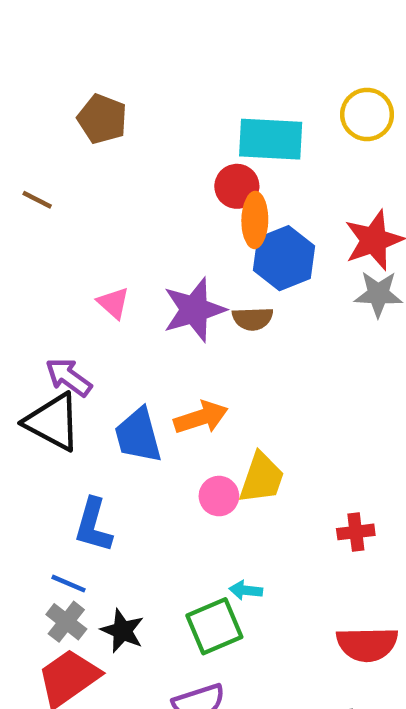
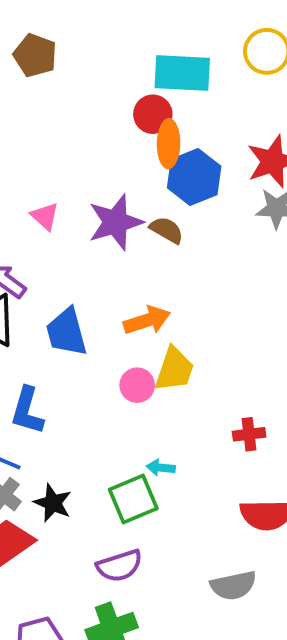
brown semicircle: (253, 319) -> (167, 230), turned -148
orange arrow: (201, 417) -> (147, 320), moved
red cross: (356, 532) -> (249, 434), moved

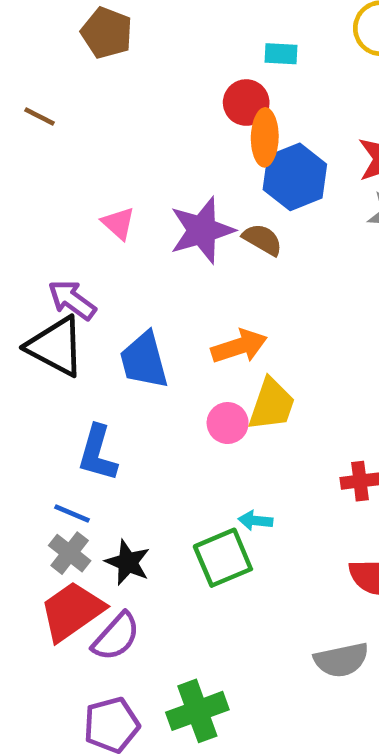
cyan rectangle: (182, 73) -> (281, 54), size x0.5
purple semicircle: (119, 566) -> (116, 637), moved, turned -30

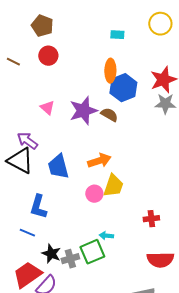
red circle: (246, 103) -> (48, 56), moved
gray cross: (70, 553) -> (70, 259), moved, turned 36

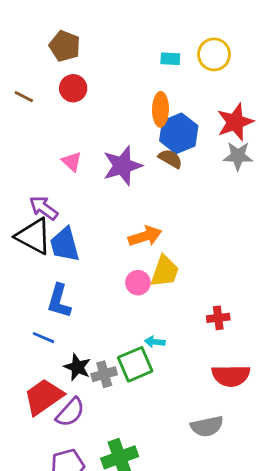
yellow circle: (160, 24) -> (214, 54), moved
brown semicircle: (109, 115) -> (170, 159), moved
blue trapezoid: (58, 167) -> (65, 245), moved

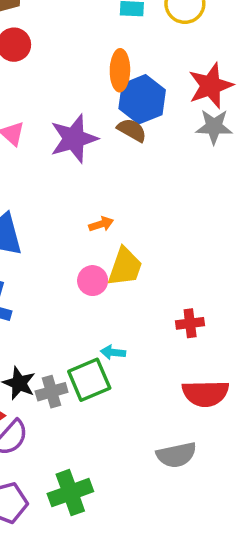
orange arrow: (145, 236) -> (101, 224), size x0.6

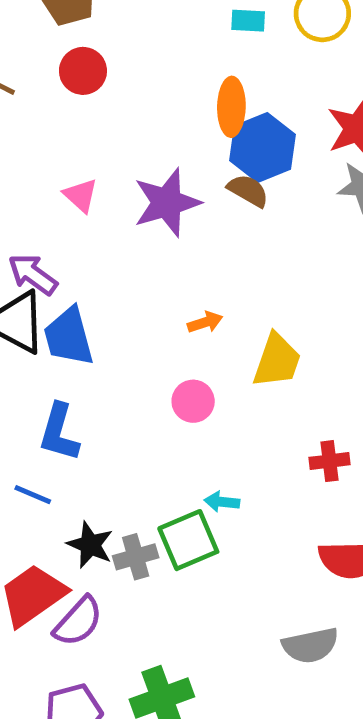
yellow trapezoid: (125, 267) -> (277, 361), moved

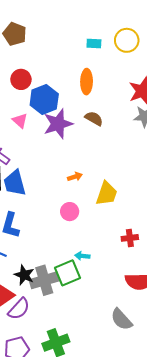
red circle: (83, 71) -> (21, 79), moved
blue hexagon: (262, 147) -> (44, 100), moved
gray cross: (136, 557) -> (44, 280), size x1.5
gray semicircle: (310, 645) -> (121, 319), turned 60

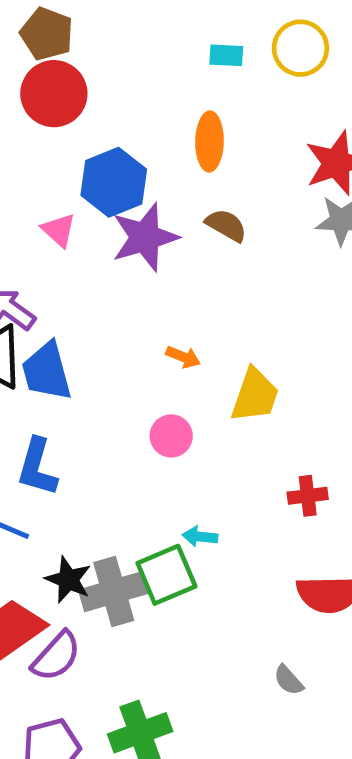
red circle: (21, 79) -> (54, 94), moved, size x1.4
orange arrow: (75, 177) -> (183, 357), turned 40
gray semicircle: (121, 319) -> (288, 680), size x0.6

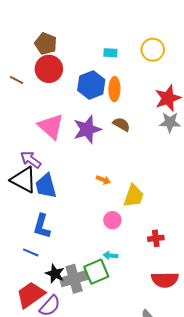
cyan rectangle: (226, 55) -> (110, 53), moved
blue hexagon: (114, 182) -> (91, 85), moved
pink triangle: (59, 230) -> (51, 126), size x1.8
pink circle: (171, 436) -> (112, 220), moved

